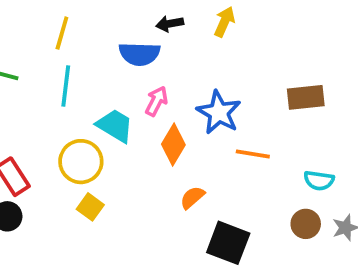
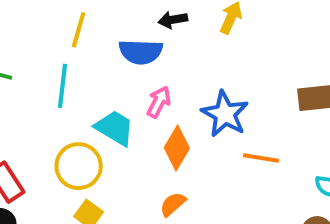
yellow line: (62, 33) -> (79, 30), moved
orange semicircle: (192, 197) -> (173, 204), moved

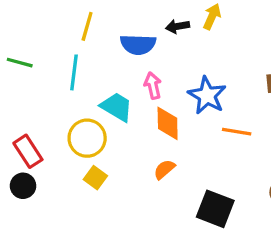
black arrow: (173, 20) -> (177, 26), moved
pink arrow: (159, 102) -> (153, 86), turned -40
orange diamond: (177, 148) -> (168, 123), turned -32

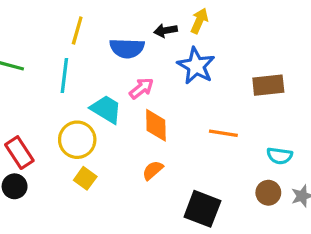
pink arrow: (153, 86) -> (141, 88), turned 65
blue star: (207, 95) -> (196, 66), moved

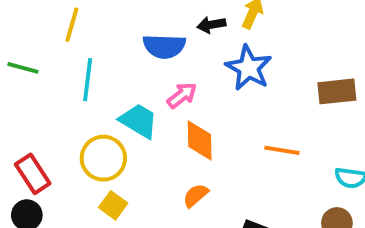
yellow line: (77, 31) -> (72, 25), moved

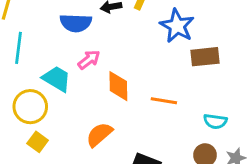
blue star: (249, 68) -> (177, 26), moved
orange diamond: (200, 140) -> (118, 86), moved
orange semicircle: (196, 195) -> (99, 135), size x1.4

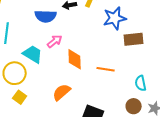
blue star: (177, 26) -> (115, 18), turned 30
cyan semicircle: (215, 121) -> (141, 83), turned 70

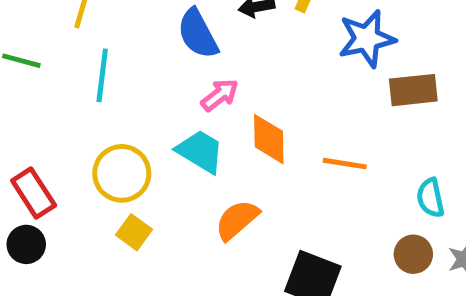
blue semicircle: (46, 16) -> (198, 34), turned 60
cyan trapezoid: (33, 54) -> (200, 151), moved

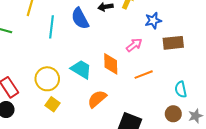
blue star: (367, 39) -> (153, 21), size x0.7
cyan line: (102, 75) -> (51, 27), moved
pink arrow: (220, 95) -> (134, 45), moved
orange line: (345, 164) -> (144, 75), turned -30

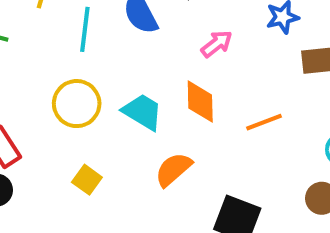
pink arrow: (134, 45) -> (217, 44), moved
yellow circle: (47, 79) -> (77, 104), moved

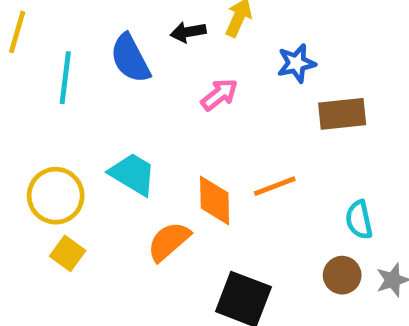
orange diamond: (200, 101) -> (215, 201), moved
yellow circle: (77, 104) -> (56, 196), moved

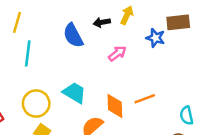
blue star: (296, 63) -> (155, 38), turned 30
cyan line: (65, 78) -> (28, 53), moved
brown rectangle: (342, 114) -> (178, 22), moved

